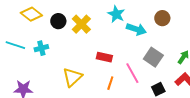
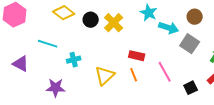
cyan cross: (41, 48) -> (74, 60), moved
gray square: (153, 57) -> (190, 44), moved
orange line: (110, 83) -> (134, 75), moved, turned -40

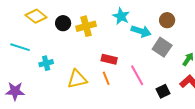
yellow cross: (114, 23) -> (86, 26), turned 30
yellow triangle: (105, 76) -> (77, 79), turned 30
purple star: (56, 88) -> (15, 91), moved

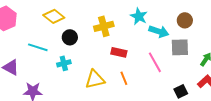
black circle: (63, 23) -> (70, 37), moved
gray square: (162, 47) -> (180, 47), turned -36
red rectangle: (109, 59) -> (119, 52), moved
pink line: (137, 75) -> (155, 62), moved

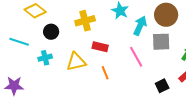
brown circle: (185, 20) -> (166, 15), size x1.5
cyan arrow: (159, 31) -> (140, 26), turned -84
yellow triangle: (95, 79) -> (76, 62), moved

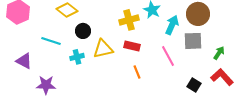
yellow cross: (85, 21) -> (129, 20), moved
yellow triangle: (76, 62) -> (103, 49), moved
black square: (162, 86) -> (194, 85), turned -32

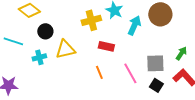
gray square: (193, 41) -> (155, 63), moved
red rectangle: (132, 46) -> (106, 46), moved
pink line: (168, 56) -> (130, 73), moved

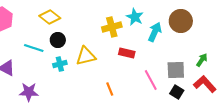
black circle: (45, 31) -> (58, 40), moved
orange line: (99, 72) -> (110, 89), moved

